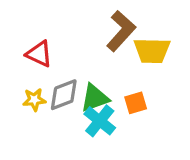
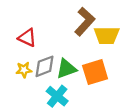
orange square: (136, 103) -> (95, 72), size x1.6
cyan cross: (100, 121) -> (57, 96), moved

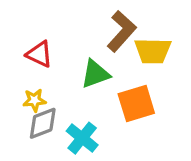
gray diamond: (45, 66) -> (43, 123), moved
green triangle: (66, 69) -> (95, 74), moved

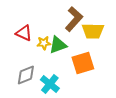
yellow star: (34, 100) -> (44, 43), moved

